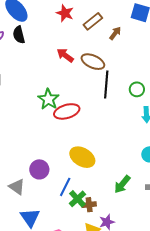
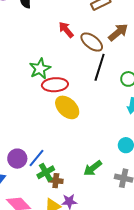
brown arrow: (115, 33) -> (118, 32), moved, size x1.5
yellow ellipse: (82, 157) -> (67, 107), moved
purple circle: (39, 169) -> (17, 159), moved

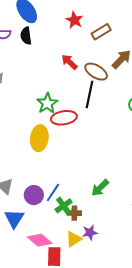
black line: (100, 67) -> (89, 94), moved
yellow ellipse: (67, 107) -> (39, 138), moved, turned 60
green arrow: (93, 168) -> (100, 188), moved

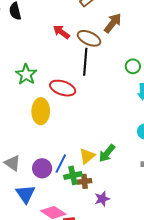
green star: (47, 103) -> (26, 74), moved
red ellipse: (64, 118) -> (63, 88), turned 35
green cross: (64, 206) -> (73, 175), turned 30
yellow triangle: (74, 239) -> (87, 156), moved

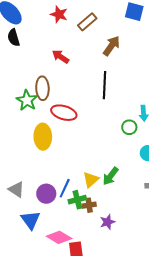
brown ellipse: (89, 38) -> (42, 88), moved, turned 65
black line: (85, 62) -> (105, 85), moved
green circle: (133, 66) -> (129, 127), moved

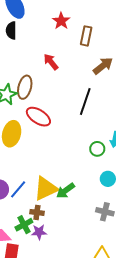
brown rectangle: (87, 22) -> (86, 36), turned -54
yellow triangle: (91, 180) -> (46, 189), size x1.5
green cross: (77, 200) -> (24, 225), moved, turned -30
purple star: (107, 222) -> (39, 232), moved

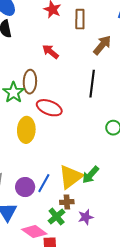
purple star: (39, 232) -> (86, 217), moved

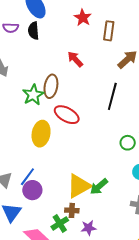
blue line: (44, 183) -> (27, 177), moved

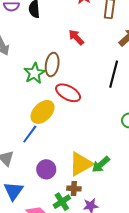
yellow ellipse: (41, 134) -> (43, 112), turned 35
blue line: (27, 177) -> (30, 134), moved
purple circle: (32, 190) -> (46, 169), moved

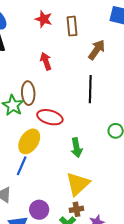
red arrow: (76, 37) -> (46, 61), turned 36
green arrow: (101, 164) -> (77, 148), moved, turned -48
purple circle: (46, 169) -> (39, 210), moved

